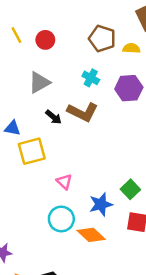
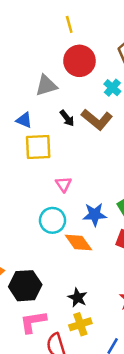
yellow line: (16, 35) -> (69, 24), moved
red circle: (45, 40) -> (79, 61), moved, size x1.6
gray triangle: (39, 82) -> (46, 85), moved

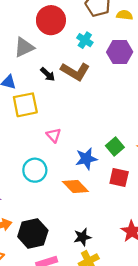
cyan circle: (52, 220) -> (35, 170), moved
black star: (78, 298) -> (82, 237), turned -30

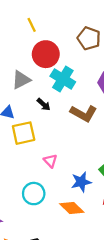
cyan cross: (85, 40) -> (63, 79), moved, size x1.6
brown L-shape: (75, 71) -> (84, 113), moved

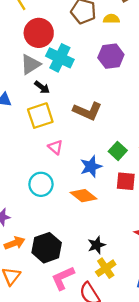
gray triangle: (21, 80) -> (30, 64), moved
brown L-shape: (84, 113) -> (87, 111), moved
yellow square: (24, 133) -> (40, 116), moved

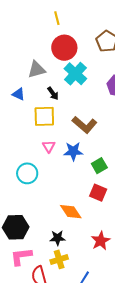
gray triangle: (30, 64) -> (37, 70), moved
blue star: (91, 167) -> (73, 151), moved
orange diamond: (83, 196) -> (71, 212), moved

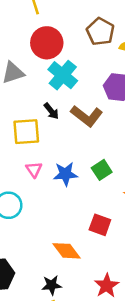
black arrow: (53, 93) -> (51, 111), moved
brown L-shape: (85, 125) -> (87, 116), moved
green square: (99, 166) -> (102, 170), moved

